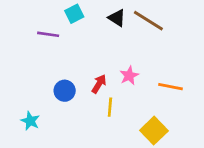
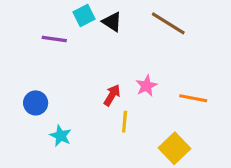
black triangle: (117, 18) -> (112, 22), moved
blue circle: (65, 91) -> (36, 103), moved
cyan star: (30, 121) -> (61, 136), moved

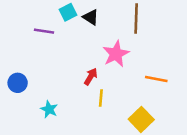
brown line: (168, 23) -> (136, 19), turned 60
pink star: (146, 86) -> (116, 54), moved, size x1.5
blue circle: (36, 103) -> (18, 83), moved

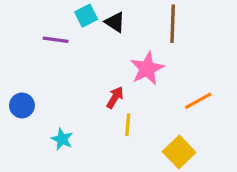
orange line: (156, 79) -> (198, 101), turned -40

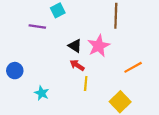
black triangle: (115, 22) -> (75, 46), moved
red arrow: (115, 97) -> (77, 65), turned -88

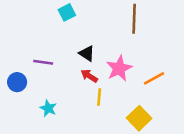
purple line: (37, 26) -> (43, 62), moved
pink star: (99, 46) -> (119, 68), moved

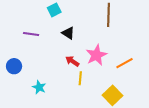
black triangle: (87, 53) -> (68, 33), moved
purple line: (43, 62) -> (31, 34), moved

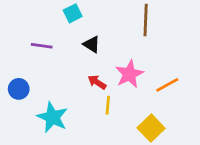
cyan star: (39, 87) -> (52, 117), size x1.6

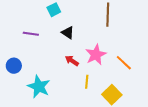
orange line: (167, 85) -> (124, 63), turned 72
yellow line: (108, 105) -> (87, 82), moved

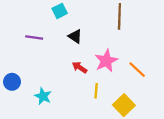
blue circle: (14, 66) -> (12, 82), moved
cyan star: (39, 87) -> (43, 96), size x0.7

